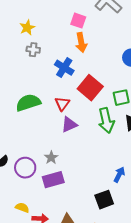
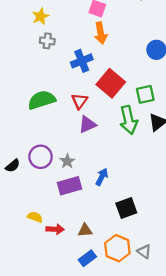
blue cross: (64, 68) -> (82, 61), turned 36
purple circle: (25, 168) -> (41, 157), moved
blue arrow: (119, 175) -> (102, 177), moved

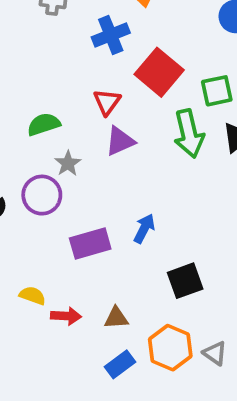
green semicircle: (42, 100) -> (44, 124), moved, size x0.7
gray star: (67, 161) -> (68, 163), moved

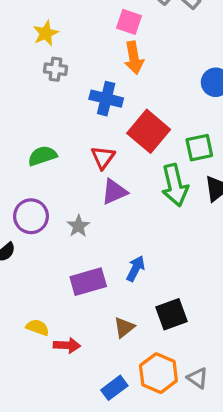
blue cross: (111, 35) -> (106, 99), turned 36
green semicircle: (44, 124) -> (42, 156), moved
gray star: (68, 163) -> (78, 226), moved
purple circle: (42, 195) -> (31, 216), moved
brown triangle: (116, 318) -> (124, 327), moved, turned -35

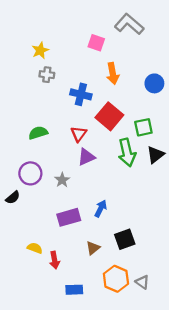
orange arrow: (134, 58) -> (113, 74), moved
red arrow: (67, 345) -> (55, 260), turned 77
blue rectangle: (114, 388) -> (74, 290), moved, turned 35

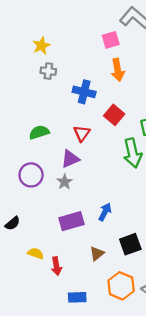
pink square: (96, 43) -> (111, 40), moved, turned -35
red square: (109, 116) -> (114, 115), size x0.7
purple triangle: (86, 157) -> (70, 159), moved
black semicircle: (13, 198) -> (13, 223), moved

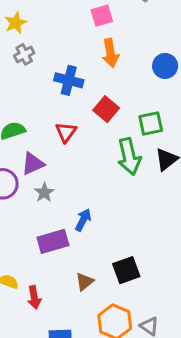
gray cross: (48, 71) -> (24, 54), turned -35
purple triangle: (70, 159) -> (33, 164), moved
blue arrow: (105, 212) -> (83, 220), moved

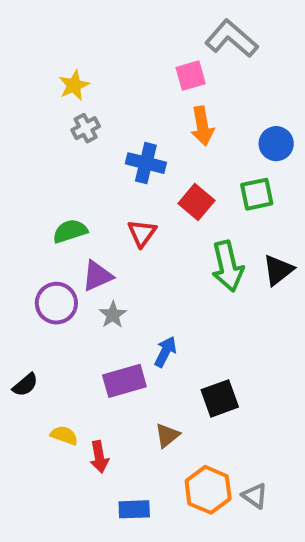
green square: (151, 123) -> (257, 194), moved
black square: (126, 270) -> (220, 398), moved

